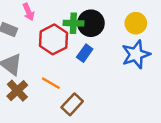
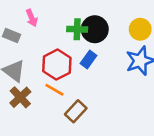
red hexagon: (53, 39) -> (57, 65), moved

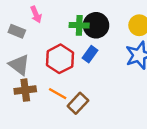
orange line: (54, 90) -> (58, 94), moved
brown cross: (20, 97) -> (25, 90), turned 36

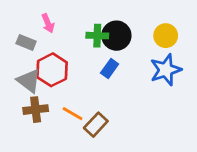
red hexagon: (60, 59) -> (52, 70), moved

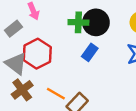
gray rectangle: (26, 42) -> (13, 29), turned -60
brown cross: (36, 110) -> (22, 90), turned -30

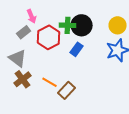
gray rectangle: (13, 29) -> (24, 32), moved
red hexagon: (37, 54) -> (49, 37), moved

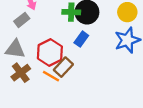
red hexagon: (49, 37) -> (50, 52), moved
gray triangle: (18, 58) -> (15, 49), turned -30
brown rectangle: (67, 90) -> (63, 67), moved

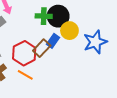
yellow circle: (127, 12) -> (69, 31), moved
brown rectangle: (63, 67) -> (42, 48), moved

